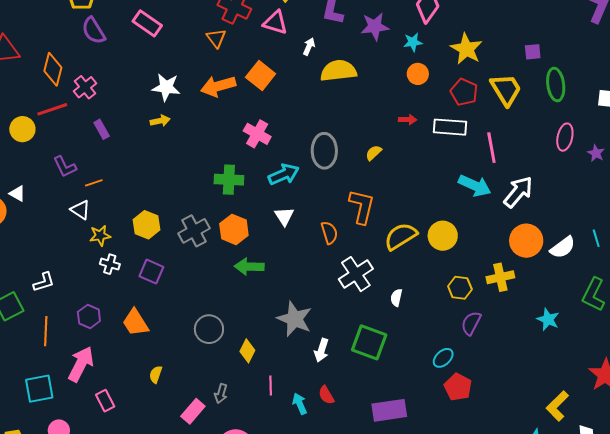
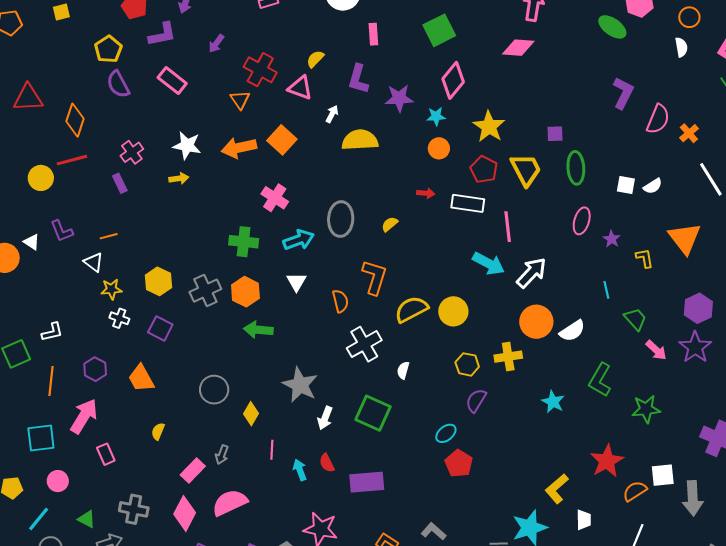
pink cross: (85, 87) -> (132, 152), moved
purple L-shape: (65, 167) -> (62, 231), moved
cyan line: (596, 238) -> (606, 290), moved
purple rectangle: (389, 410) -> (367, 482), moved

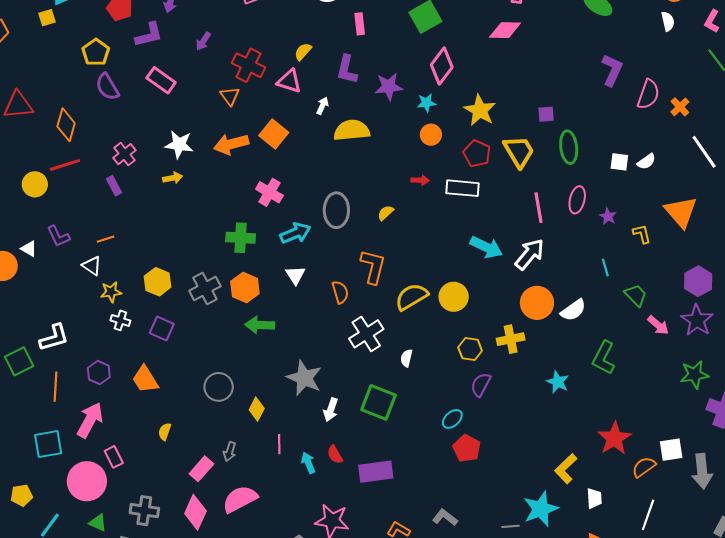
pink line: (508, 227) -> (538, 208), moved
white L-shape: (52, 332) -> (54, 338), size x1.4
green star: (646, 409) -> (695, 374), moved
pink circle: (58, 481) -> (87, 481), moved, size x1.8

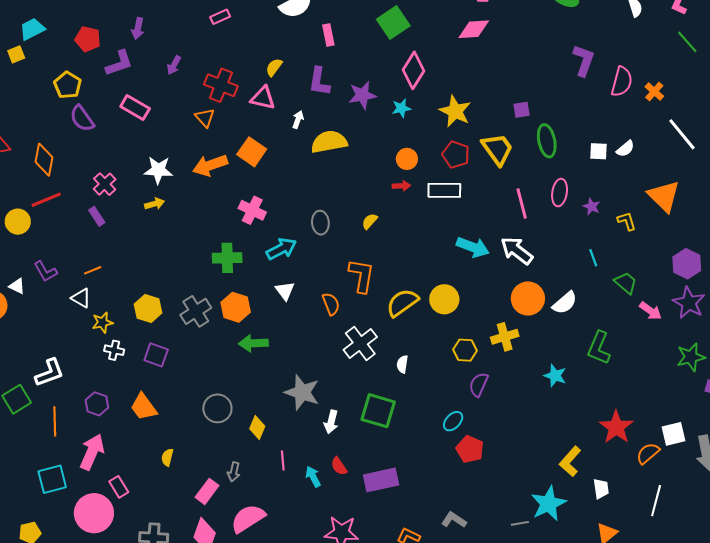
orange circle: (431, 135) -> (407, 159), moved
gray ellipse: (336, 210) -> (320, 223), size x0.7
white arrow: (530, 254) -> (517, 251), turned -88

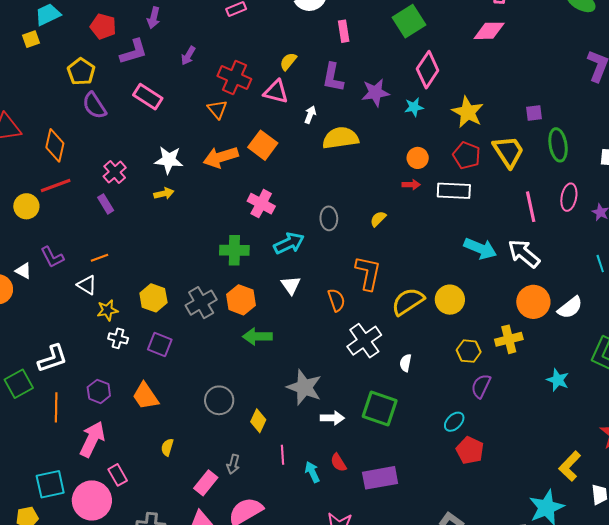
white arrow: (331, 422) -> (332, 418), turned -105
cyan square: (52, 479) -> (50, 484), moved

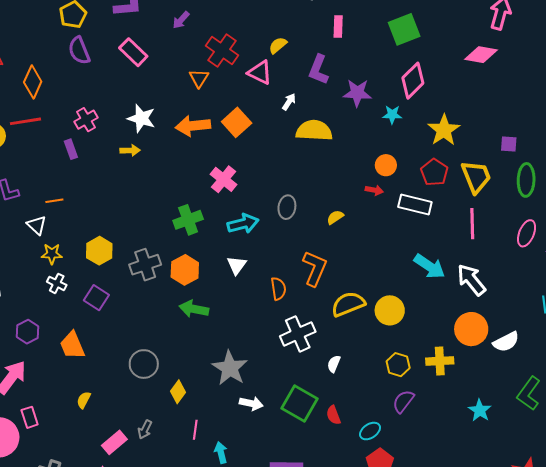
pink line: (531, 207) -> (472, 224), moved
green cross: (234, 250) -> (188, 220), turned -32
red semicircle: (338, 463) -> (333, 415), moved

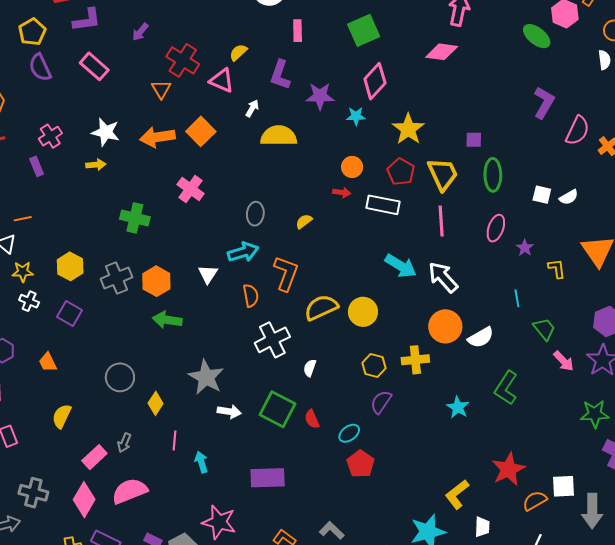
green cross: (188, 220) -> (135, 218), moved, turned 36
cyan arrow: (243, 224) -> (243, 252), moved
orange trapezoid: (72, 345) -> (48, 362), size x0.7
yellow semicircle: (84, 400) -> (62, 416), size x1.4

